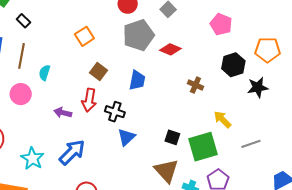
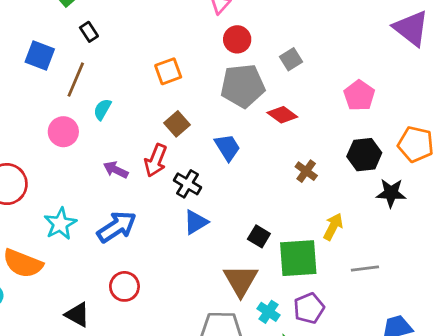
blue trapezoid: (137, 80) -> (227, 147), turned -55
yellow arrow: (222, 119) -> (333, 227), turned 60

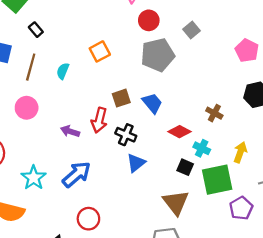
cyan semicircle: (102, 109) -> (63, 71), moved
red diamond: (282, 115) -> (180, 132), moved
brown square: (177, 124) -> (121, 98), moved, turned 30
purple pentagon: (309, 308) -> (241, 208), moved
cyan cross: (269, 312) -> (202, 148), moved

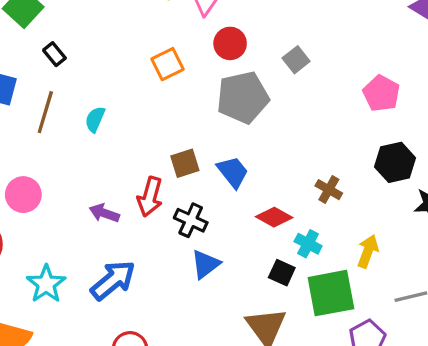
orange square: (100, 51) -> (167, 64), moved
pink circle: (27, 108) -> (23, 195), moved

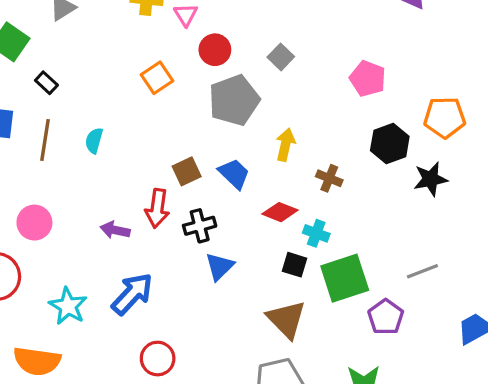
black cross: (191, 220) -> (200, 226), turned -32
yellow arrow: (368, 251) -> (285, 145), moved

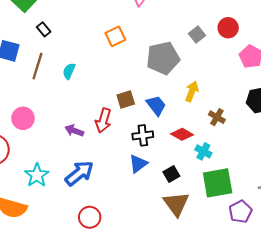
red circle: (215, 50) -> (228, 28), moved
black cross: (200, 226) -> (143, 135), moved
black square: (295, 265) -> (171, 174), moved, turned 35

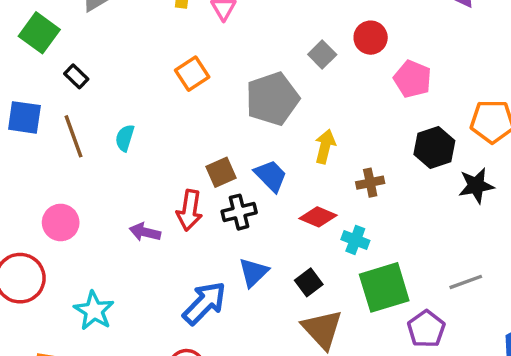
brown line: (37, 66) -> (74, 136), turned -30
brown cross: (217, 117) -> (370, 183), turned -35
black cross: (143, 135) -> (239, 212), moved
blue arrow: (79, 173) -> (204, 303), moved

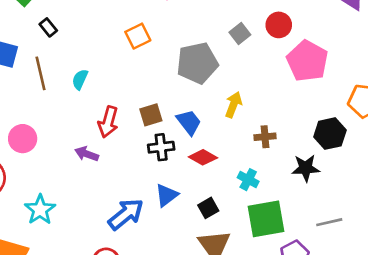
pink pentagon: (413, 79) -> (307, 61), size x1.4
black hexagon: (434, 148) -> (330, 134), moved
black star: (476, 186) -> (306, 168), moved
red arrow: (189, 210) -> (108, 122), moved
red diamond: (318, 217) -> (203, 157), moved

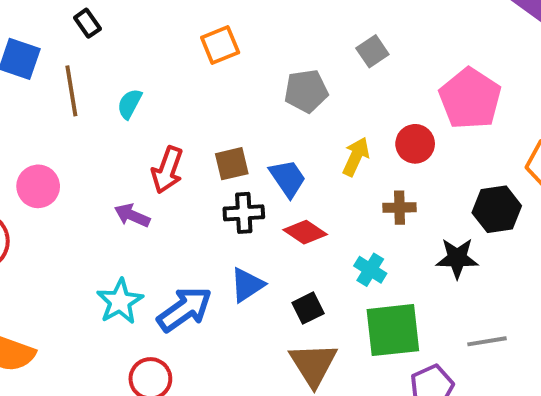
red circle: (279, 25) -> (415, 144), moved
gray pentagon: (197, 63) -> (306, 91), size x0.7
cyan star: (40, 210) -> (120, 302), moved

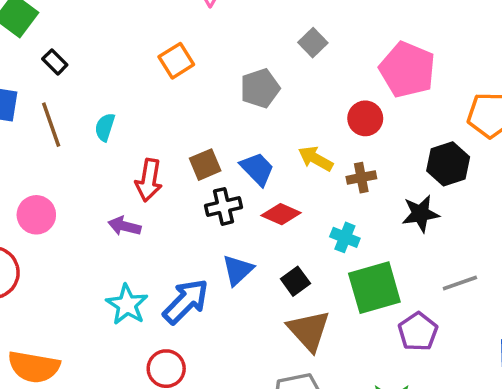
yellow arrow: (356, 157) -> (316, 159), moved, turned -76

